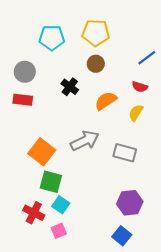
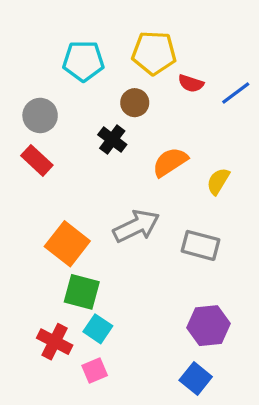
brown circle: (96, 64) -> (135, 103), moved
red semicircle: (140, 87) -> (191, 83), moved
red rectangle: (23, 100) -> (37, 160), turned 36

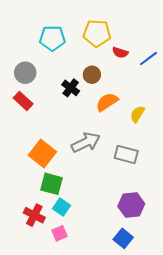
brown circle: (135, 103) -> (92, 75), moved

